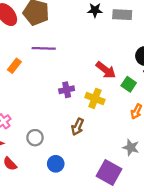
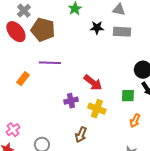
red arrow: (106, 70) -> (93, 83), moved
green square: (129, 84) -> (128, 96), turned -32

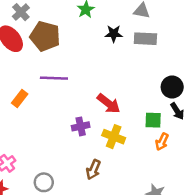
orange arrow: (135, 121) -> (162, 142), moved

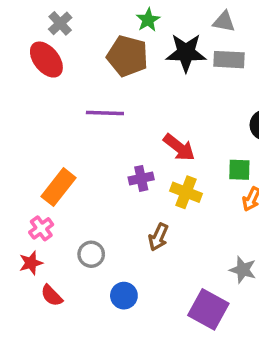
black star: (114, 34) -> (186, 53), size x1.6
brown pentagon: (45, 36) -> (127, 56), moved
orange rectangle: (20, 98) -> (58, 187), moved, size x1.5

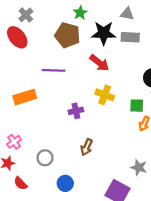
red arrow: (179, 147) -> (99, 63), moved
orange rectangle: (58, 187) -> (25, 97), moved, turned 35
yellow cross: (186, 192) -> (105, 95), moved

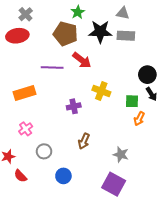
red ellipse: (17, 37) -> (17, 36), turned -60
red arrow: (99, 63) -> (82, 60), moved
pink cross: (14, 142) -> (26, 129), moved
gray star: (139, 167) -> (121, 154), moved

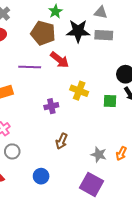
orange arrow: (139, 119) -> (121, 154), moved
gray circle: (44, 151) -> (12, 151), moved

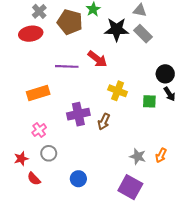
brown pentagon: (43, 33) -> (70, 22), moved
gray rectangle: (104, 35) -> (143, 34), turned 42
purple cross: (51, 106) -> (78, 114), moved, size x1.5
brown arrow: (62, 141) -> (104, 122), moved

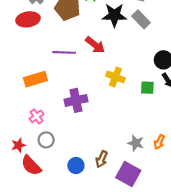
brown arrow: (104, 122) -> (102, 159), moved
red semicircle: (34, 179) -> (31, 165), size x1.5

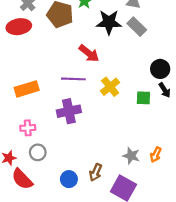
purple line: (64, 52) -> (73, 79), moved
yellow cross: (115, 77) -> (110, 87), turned 30
pink cross: (37, 116) -> (28, 128), turned 32

